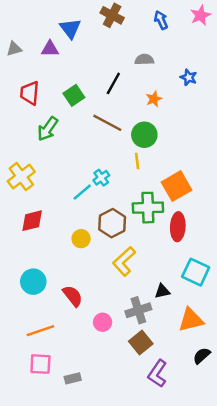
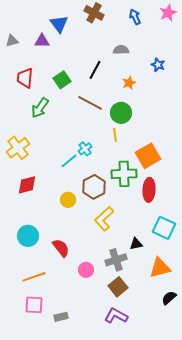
purple L-shape: (157, 374) -> (116, 316), moved, turned 85

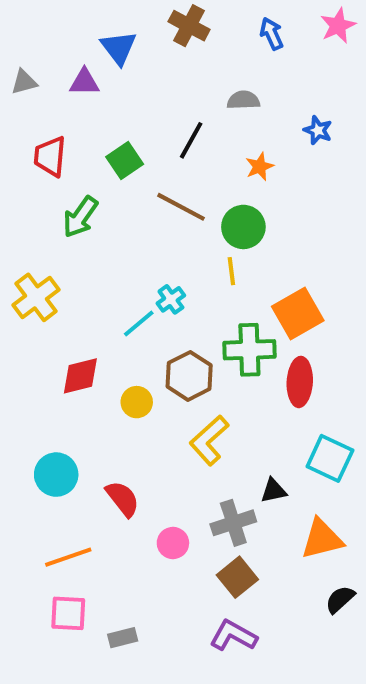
red diamond: (27, 185) -> (80, 376), moved

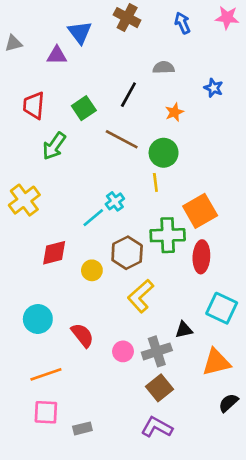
pink star: (338, 26) -> (227, 18), turned 30
gray triangle: (24, 82) -> (14, 43), moved
pink circle: (173, 543) -> (123, 351), moved

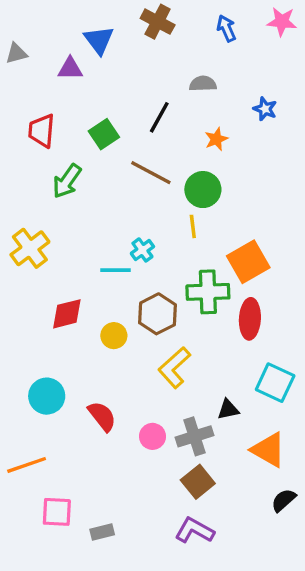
cyan line: (93, 218) -> (116, 270), turned 40
orange triangle: (216, 362) -> (268, 450), turned 44
orange line: (46, 374) -> (27, 465), moved

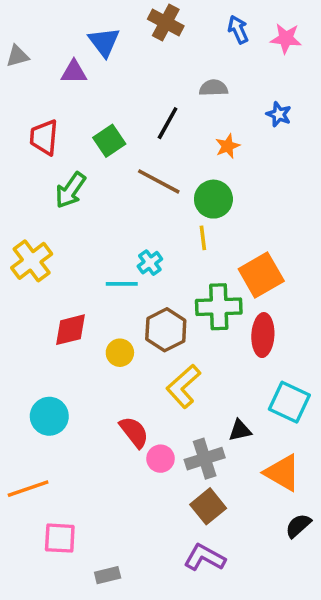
pink star: (282, 22) -> (286, 38), moved
red semicircle: (102, 416) -> (134, 432), moved
gray rectangle: (102, 532) -> (108, 575), moved

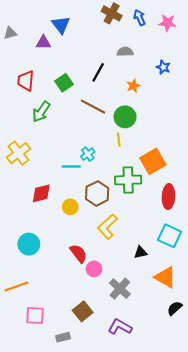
brown cross: (166, 23) -> (112, 13), moved
red ellipse: (263, 335) -> (168, 197), moved
gray cross: (205, 459) -> (120, 289), moved, turned -30
brown square: (208, 506) -> (83, 311), moved

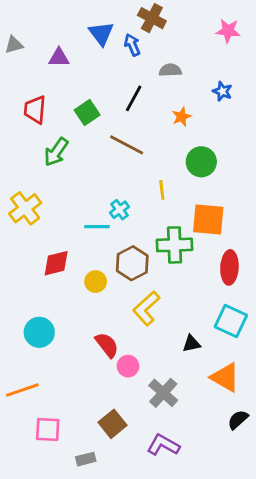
blue arrow: (140, 18) -> (132, 45), moved
blue triangle: (61, 25) -> (101, 34), moved
green circle: (125, 117) -> (201, 162), moved
orange square: (153, 161) -> (208, 220), turned 35

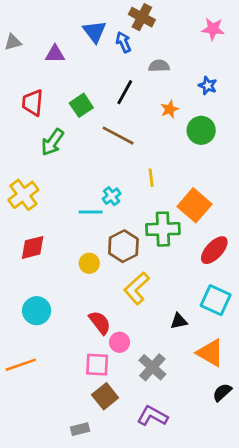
green circle: (201, 162) -> (201, 130), moved
orange square: (208, 220) -> (195, 205), turned 36
red diamond: (56, 263) -> (33, 247), moved
red ellipse: (229, 267) -> (214, 250), turned 40
pink square: (48, 430) -> (97, 365), moved

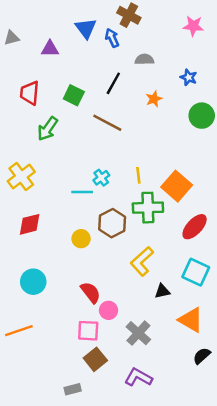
green square: (81, 105) -> (74, 95), turned -30
green circle: (201, 130) -> (202, 116), moved
yellow line: (151, 178) -> (138, 175), moved
yellow L-shape: (137, 288) -> (142, 261), moved

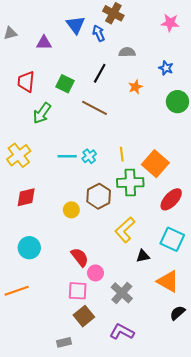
cyan line: (82, 192) -> (67, 156), moved

